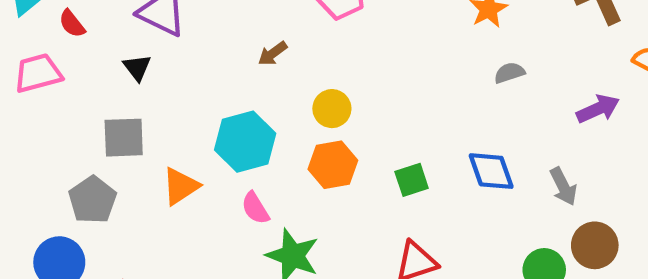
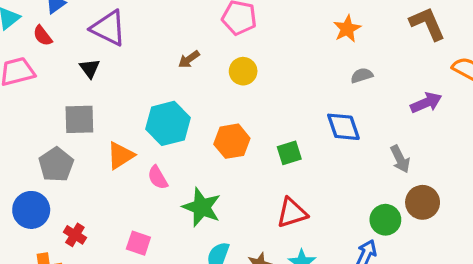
yellow circle: (332, 109) -> (243, 71), moved
blue diamond: (491, 171) -> (343, 127), moved
pink semicircle: (255, 208) -> (158, 178), moved

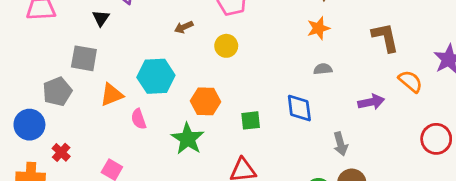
green star: (202, 207) -> (188, 139), moved

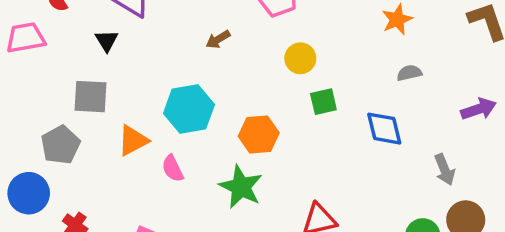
yellow circle: (226, 46) -> (300, 58), moved
green square: (251, 120) -> (323, 102), moved

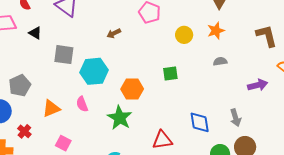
black triangle: (107, 41) -> (35, 33), moved, turned -32
yellow circle: (300, 58) -> (184, 35), moved
gray square: (90, 97) -> (64, 55), moved
blue diamond: (384, 129) -> (200, 122), moved
orange triangle: (133, 141) -> (51, 108), moved

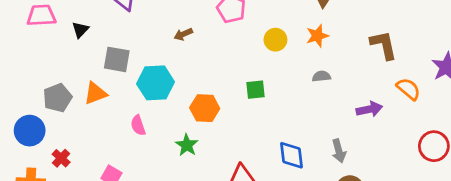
black triangle: (35, 33) -> (80, 30), turned 40
orange triangle: (51, 108) -> (95, 93), moved
green star: (120, 118) -> (187, 145), size x0.7

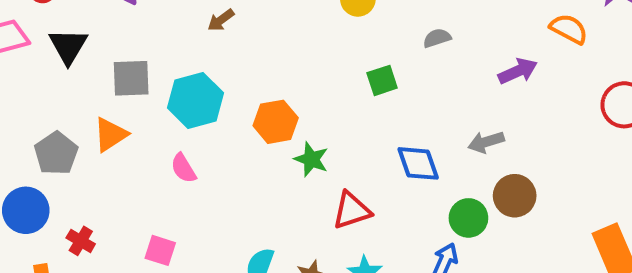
black triangle: (80, 30) -> (68, 46), size x1.5
green square: (255, 90) -> (382, 80), moved
green star: (187, 145) -> (311, 159), moved
gray arrow: (339, 151) -> (486, 142), turned 100

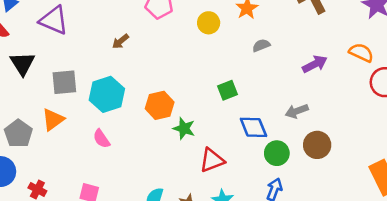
orange semicircle: (569, 29) -> (361, 53), moved
green square: (382, 80) -> (227, 90), moved
green circle: (468, 218) -> (277, 153), moved

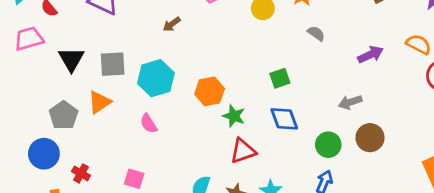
gray semicircle: (261, 45) -> (316, 33), turned 54
black triangle: (22, 64) -> (71, 59), moved
blue diamond: (253, 127) -> (284, 119), moved
red triangle: (212, 160) -> (243, 151), moved

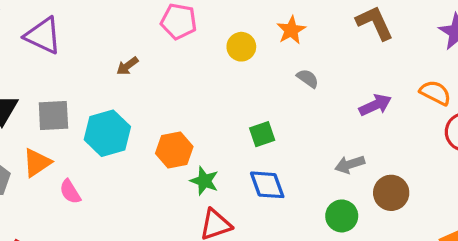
pink semicircle: (149, 124) -> (70, 192), moved
brown circle: (370, 138) -> (391, 193), moved
green circle: (328, 145) -> (342, 216), moved

